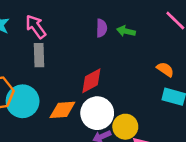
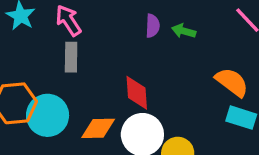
orange semicircle: (165, 69) -> (232, 82), size x1.5
red diamond: (91, 81) -> (137, 93), turned -68

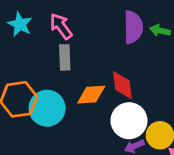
purple semicircle: (153, 26) -> (133, 27), size x1.6
orange diamond: (98, 128) -> (91, 95), moved

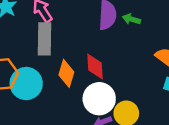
gray rectangle: (65, 57) -> (45, 39), size x1.4
orange diamond: (91, 95) -> (66, 73), turned -72

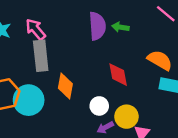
red diamond: (95, 66) -> (118, 75), moved
white circle: (99, 99) -> (99, 106), size x0.6

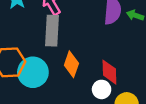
red diamond: (118, 75) -> (109, 72), moved

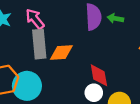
orange diamond: (71, 64) -> (61, 52), moved, turned 75

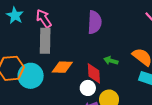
green arrow: (115, 18) -> (111, 61), moved
orange diamond: (61, 52) -> (62, 67), moved

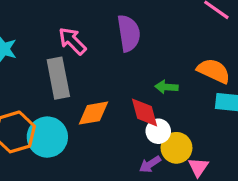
pink arrow: (44, 19) -> (72, 41), moved
white circle: (88, 88) -> (158, 131), moved

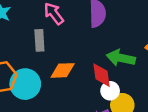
gray rectangle: (58, 78) -> (39, 40), size x0.7
green arrow: (166, 87) -> (121, 58), size x1.6

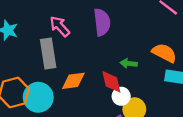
gray rectangle: (39, 40) -> (48, 54), size x1.4
green arrow: (121, 58) -> (129, 63), size x0.6

